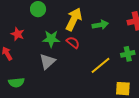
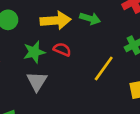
yellow arrow: (74, 19) -> (56, 20), turned 75
green arrow: (100, 25) -> (90, 19), turned 42

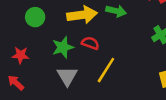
yellow line: (104, 69) -> (106, 70), moved

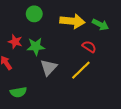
red semicircle: (90, 43) -> (89, 47), moved
green star: (63, 47) -> (36, 46), moved

